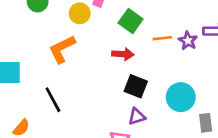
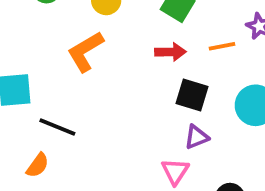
orange line: (162, 38) -> (222, 46), moved
black line: (53, 100) -> (57, 127), moved, turned -35

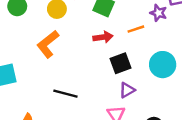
black square: (192, 95) -> (121, 63), turned -30
black line: (57, 127) -> (65, 94), moved

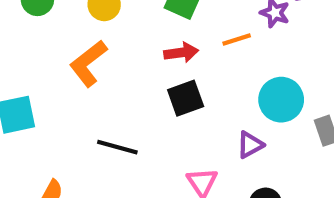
black square: (121, 63) -> (186, 98), moved
purple triangle: (127, 90) -> (250, 145), moved

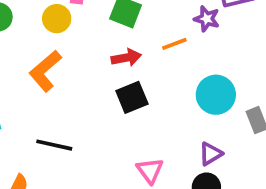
purple triangle: (250, 145) -> (211, 154), moved
black line: (117, 147) -> (54, 145), moved

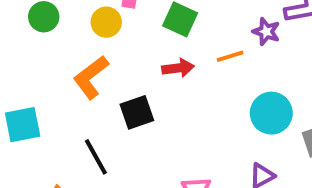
black square: (132, 97) -> (137, 112), moved
black line: (54, 145) -> (96, 157), turned 45

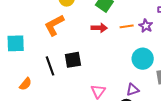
purple star: (266, 32) -> (146, 26), moved
black square: (137, 112) -> (73, 60), moved

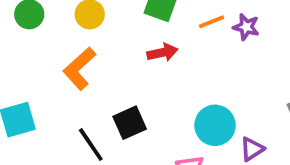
orange line: (127, 26) -> (212, 22), moved
cyan circle: (143, 59) -> (215, 125), moved

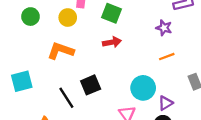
orange line: (212, 22) -> (167, 57), moved
orange L-shape: (79, 68) -> (61, 51), turned 60

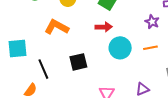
cyan circle: (143, 88) -> (120, 48), moved
black line: (66, 98) -> (43, 69), moved

